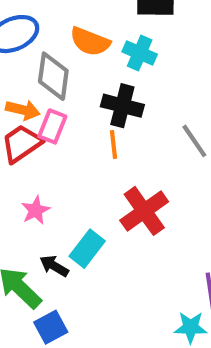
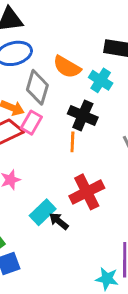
black arrow: (54, 266) -> (59, 221), moved

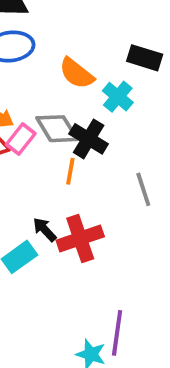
gray diamond: (37, 87) -> (57, 129), moved, turned -56
black arrow: (59, 221) -> (45, 230), moved

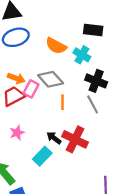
black cross: (89, 139) -> (96, 81), moved
gray line: (143, 189) -> (93, 104), moved
red cross: (80, 238) -> (75, 139), turned -35

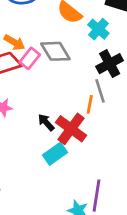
black cross: (96, 81) -> (110, 64), turned 30
orange line: (63, 102) -> (90, 104), moved
cyan rectangle: (42, 156) -> (55, 154), moved

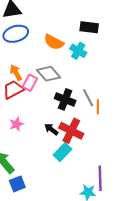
orange arrow: (14, 42) -> (16, 73), turned -140
black cross: (110, 64) -> (65, 99), moved, turned -30
orange line: (90, 104) -> (98, 107), moved

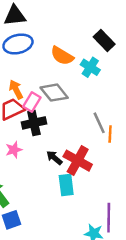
black rectangle: (89, 27) -> (104, 40), turned 36
black cross: (65, 99) -> (34, 123), moved, turned -36
cyan rectangle: (63, 152) -> (66, 185), turned -54

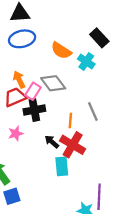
orange line: (110, 134) -> (70, 120), moved

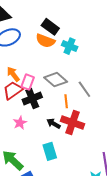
black rectangle: (99, 38) -> (50, 27), moved
gray diamond: (53, 83) -> (56, 80), moved
cyan rectangle: (62, 166) -> (50, 151), moved

